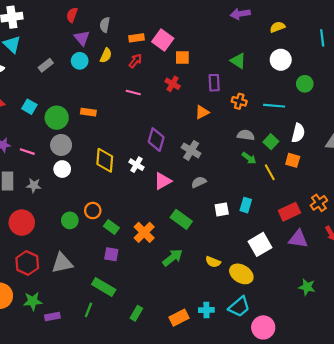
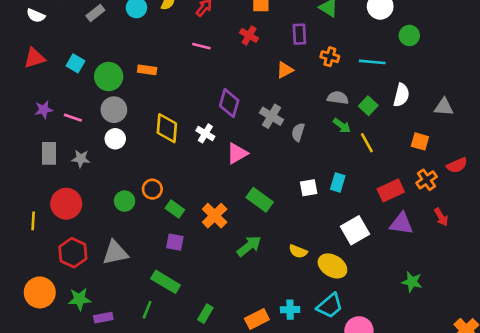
orange square: (293, 160) -> (420, 141), moved
gray semicircle: (199, 182) -> (298, 132), moved, turned -48

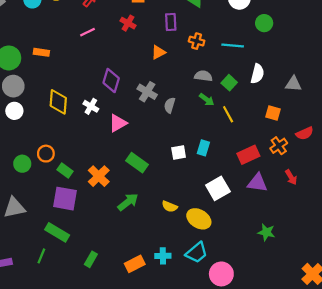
pink line: (201, 46) -> (87, 32), turned -40
purple square: (175, 242) -> (65, 199), size x1.6

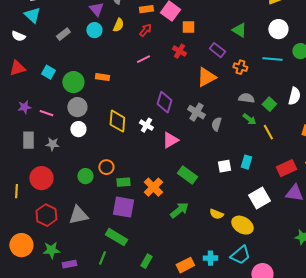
purple rectangle: (171, 22) -> (217, 50), turned -49
cyan line: (233, 46) -> (272, 59), moved
orange triangle: (158, 52) -> (206, 77), size x1.5
green rectangle: (65, 170) -> (123, 182), turned -40

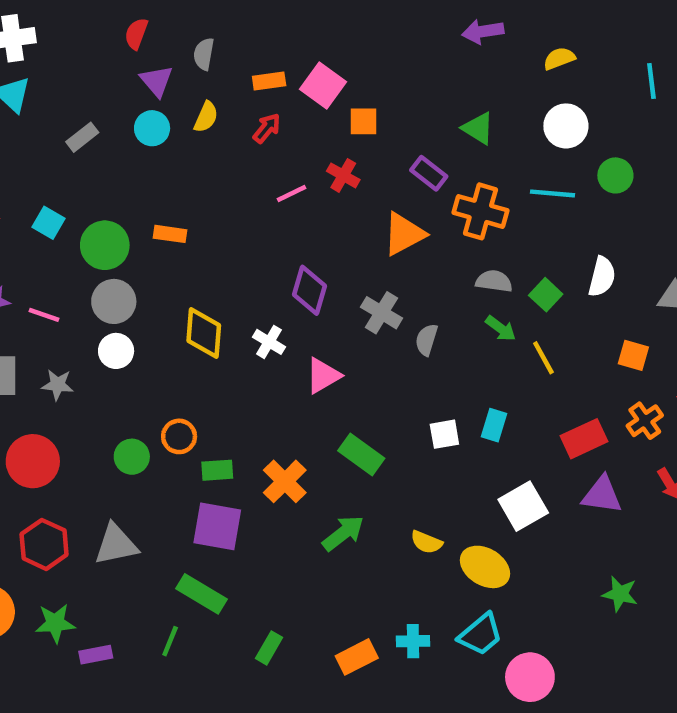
pink line: (143, 59) -> (292, 193), moved
orange cross: (240, 67) -> (480, 211), size x1.6

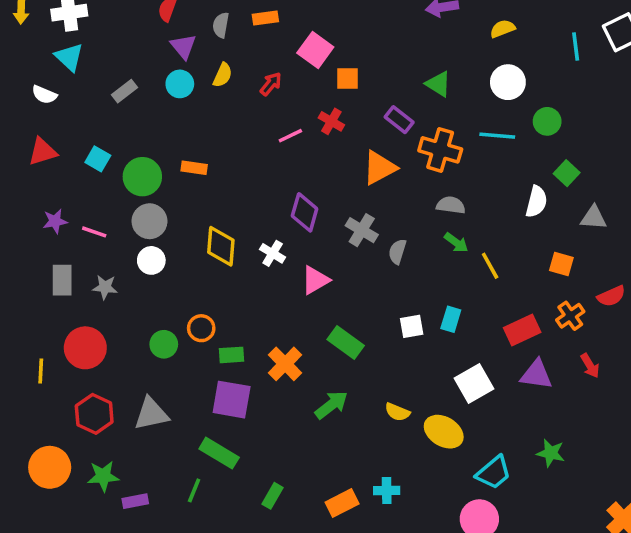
orange rectangle: (269, 81) -> (265, 18), moved
green square: (546, 295) -> (567, 173), moved
cyan trapezoid: (480, 634) -> (494, 473), moved

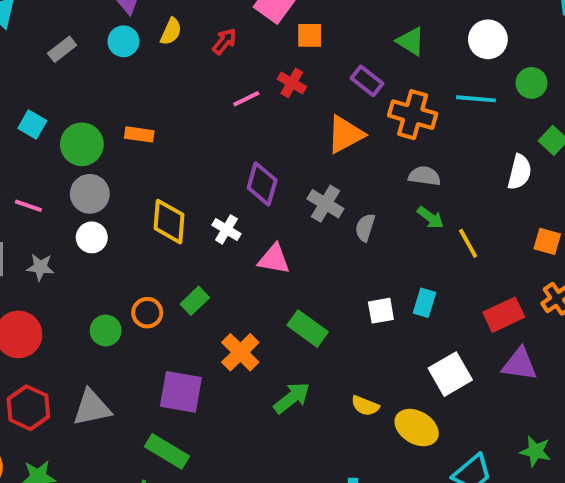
pink triangle: (315, 280) -> (274, 259), turned 40
green rectangle: (232, 355) -> (195, 301), moved, turned -40

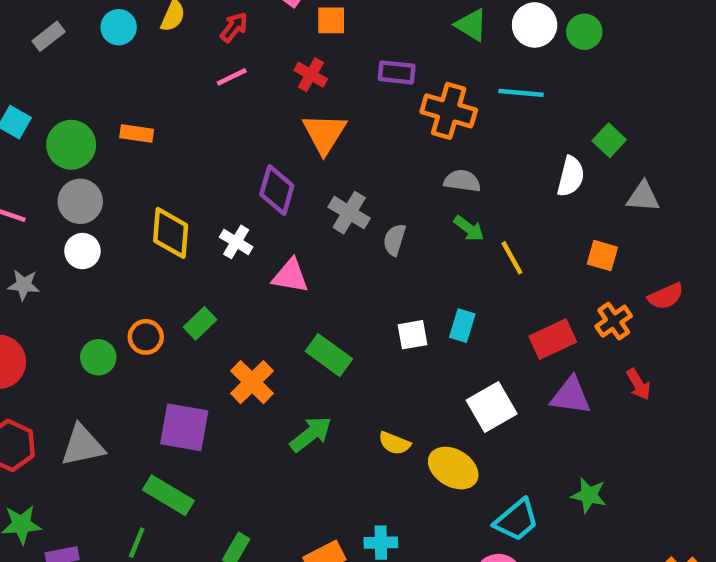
green triangle: (411, 41) -> (471, 25), moved
purple rectangle: (367, 81) -> (397, 72), turned -32
green circle: (531, 83) -> (584, 32), moved
pink line: (246, 99) -> (232, 77), moved
orange triangle: (345, 134) -> (324, 133), moved, turned -30

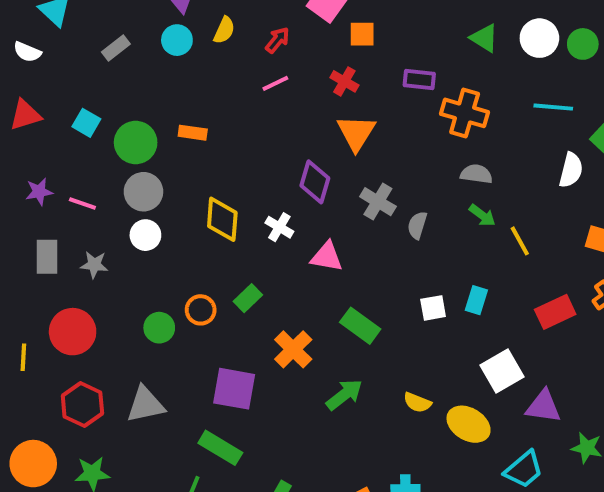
cyan line: (521, 93) -> (553, 107), moved
purple triangle: (571, 396) -> (543, 406), moved

